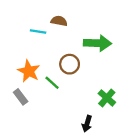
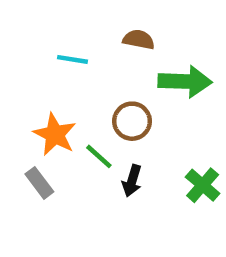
brown semicircle: (59, 21) -> (139, 40), moved
black arrow: (87, 124) -> (132, 181), moved

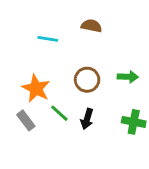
green arrow: (185, 81) -> (128, 77), moved, size x0.6
green line: (99, 156) -> (59, 113), moved
green cross: (203, 185) -> (134, 122), turned -30

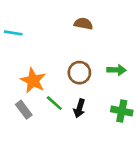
cyan line: (48, 39) -> (13, 33), moved

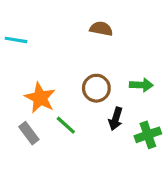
black arrow: (79, 108) -> (116, 119), moved
green cross: (122, 111) -> (148, 135), turned -30

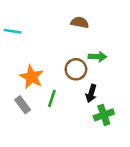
green arrow: (141, 85) -> (97, 57), moved
green line: (66, 125) -> (52, 98), turned 66
green cross: (148, 135) -> (104, 115), moved

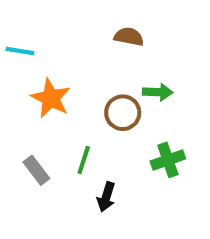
orange star: (32, 77) -> (51, 98), moved
black arrow: (91, 93) -> (106, 197), moved
green cross: (104, 115) -> (168, 160), moved

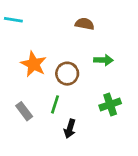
cyan line: (20, 51) -> (13, 20), moved
brown circle: (123, 113) -> (67, 74), moved

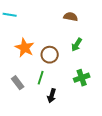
brown semicircle: (85, 24) -> (71, 17), moved
green arrow: (103, 60) -> (77, 45), turned 120

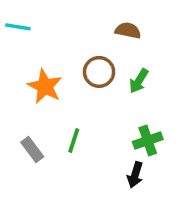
brown circle: (50, 55) -> (99, 72), moved
black arrow: (52, 96) -> (135, 175), moved

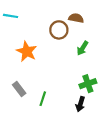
brown circle: (99, 72) -> (59, 30), moved
green line: (74, 140) -> (43, 99), moved

